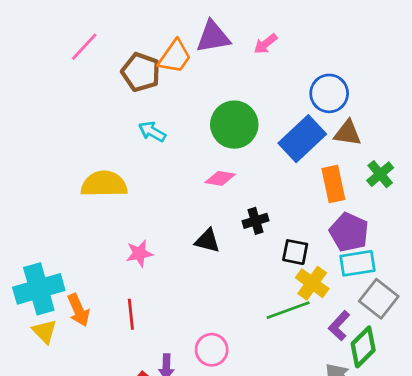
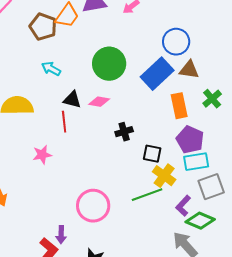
black triangle: (207, 241) -> (72, 100), moved
gray square: (379, 299) -> (211, 187), turned 32
red line: (131, 314) -> (64, 122), moved
green diamond: (363, 347) -> (200, 221), turned 68
pink circle: (212, 350) -> (93, 206), moved, size x1.4

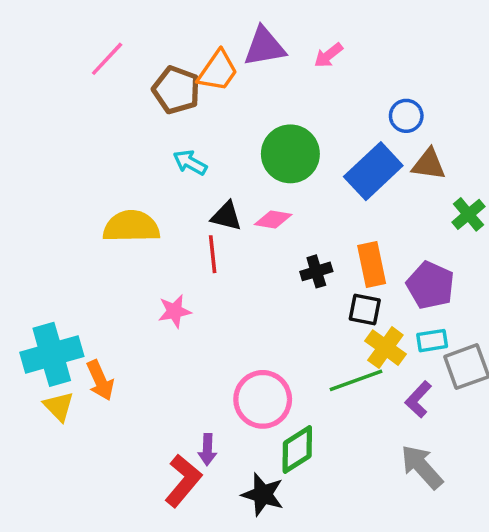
blue circle: (176, 42) -> (406, 116), size x0.7
orange rectangle: (179, 106) -> (372, 265), moved
cyan rectangle: (196, 162) -> (432, 341), moved, size x0.7
green diamond: (200, 221) -> (297, 450), moved, turned -56

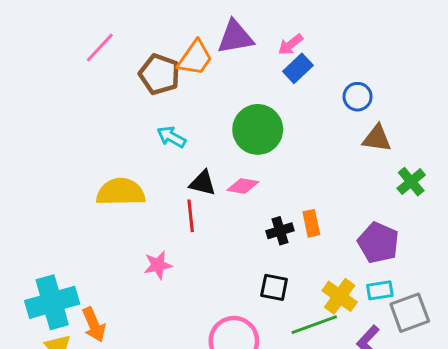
blue rectangle: (373, 171) -> (298, 68), moved, size x0.6
orange rectangle: (372, 265) -> (311, 223), moved, size x0.7
black square: (365, 309) -> (274, 287), moved

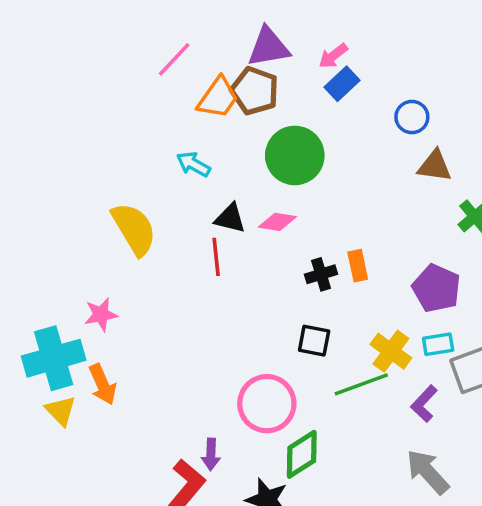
pink line: (100, 48) -> (174, 59), moved
orange trapezoid: (195, 58) -> (218, 98), moved
brown pentagon: (159, 74) -> (255, 91), moved
yellow semicircle: (121, 192) -> (134, 229), turned 60
pink star: (158, 265) -> (101, 314), moved

